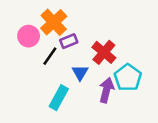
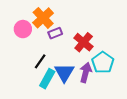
black line: (50, 56) -> (40, 61), moved
blue triangle: (80, 73) -> (64, 73), moved, size x1.5

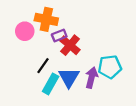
orange cross: (43, 18) -> (46, 19), turned -35
red cross: (84, 42) -> (70, 45), moved
cyan pentagon: (103, 62) -> (110, 67), turned 30

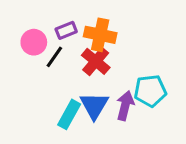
orange cross: (46, 19) -> (100, 35), moved
purple rectangle: (59, 36) -> (66, 30), moved
black line: (43, 66) -> (54, 57), moved

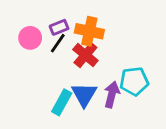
black line: (54, 57) -> (58, 43), moved

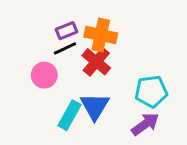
pink circle: (30, 38) -> (44, 75), moved
black line: (58, 43) -> (65, 48), turned 30
purple arrow: (112, 94) -> (145, 124), moved, turned 40

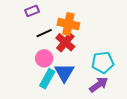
purple rectangle: (67, 31) -> (32, 11), moved
pink circle: (44, 75) -> (44, 58), moved

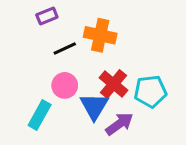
red cross: (65, 42) -> (113, 84), moved
cyan rectangle: (47, 79) -> (40, 115), moved
purple arrow: (99, 85) -> (119, 124), moved

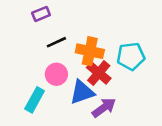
orange cross: (100, 35) -> (90, 51), moved
cyan pentagon: (150, 91) -> (131, 56), moved
blue triangle: (94, 106) -> (82, 92), turned 40

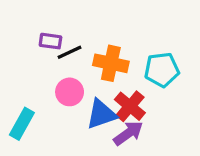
purple rectangle: (41, 14) -> (50, 41), moved, turned 30
red cross: (99, 73) -> (130, 106), moved
cyan rectangle: (35, 100) -> (22, 124), moved

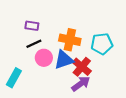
black line: (70, 52) -> (34, 44), moved
blue triangle: (101, 114) -> (64, 60), moved

